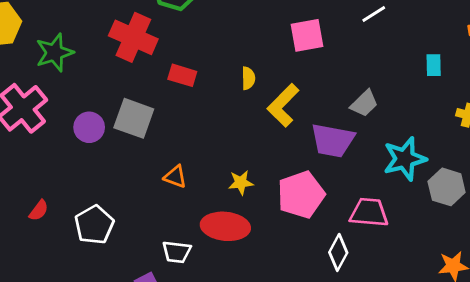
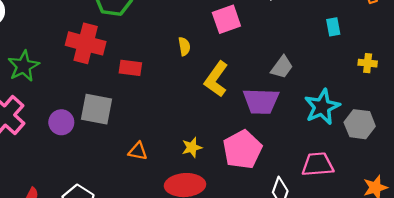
yellow semicircle: (248, 78) -> (184, 46), moved
pink trapezoid: (369, 212) -> (318, 164), moved

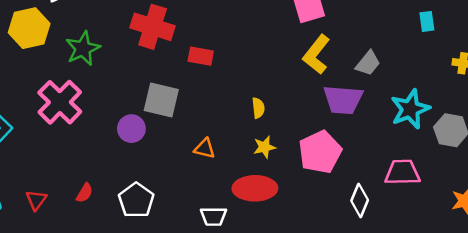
yellow semicircle: (184, 46) -> (258, 108), moved
yellow L-shape: (216, 79) -> (316, 54), moved
purple circle: (61, 122) -> (131, 129), moved

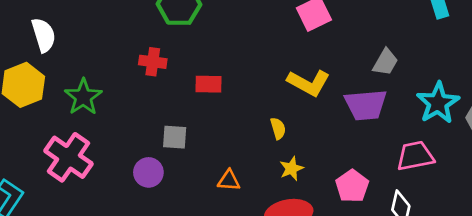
red cross: (153, 27) -> (153, 62), size x0.6
yellow L-shape: (316, 54) -> (309, 83), moved, turned -90
gray square: (161, 100) -> (175, 137), size x0.7
pink pentagon: (320, 152) -> (352, 186), moved, size x0.7
pink trapezoid: (402, 172) -> (415, 156), moved

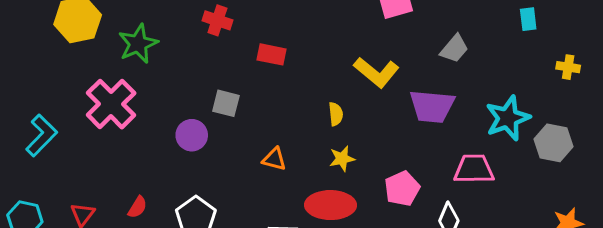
gray trapezoid: (385, 62) -> (454, 49), moved

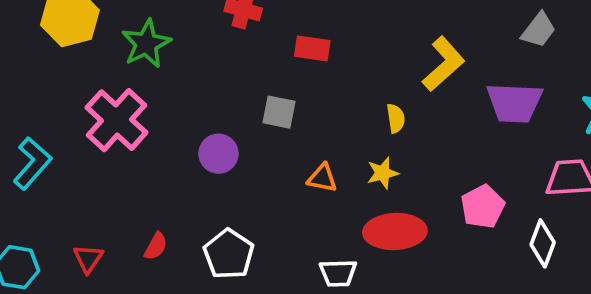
yellow L-shape: (376, 72) -> (444, 64), turned -78
gray square: (226, 103) -> (279, 112), moved
yellow star: (342, 159) -> (383, 173), moved

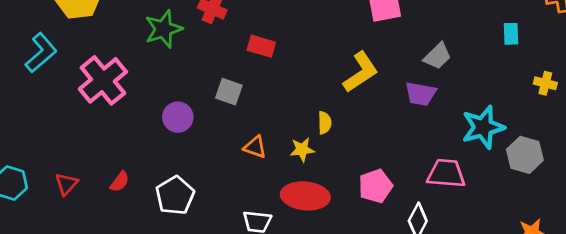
green star: (146, 44) -> (163, 29), moved
purple trapezoid: (514, 103) -> (421, 94), moved, size x0.7
yellow semicircle: (396, 118) -> (325, 123), moved
cyan L-shape: (32, 163) -> (41, 53), moved

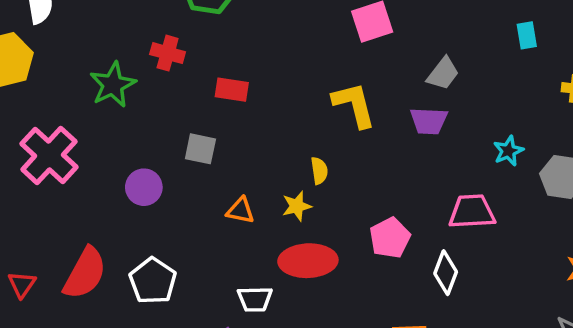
yellow L-shape: (361, 72) -> (354, 105), turned -63
cyan star: (483, 127) -> (508, 151), size x0.6
red semicircle: (120, 182) -> (85, 273), size x2.0

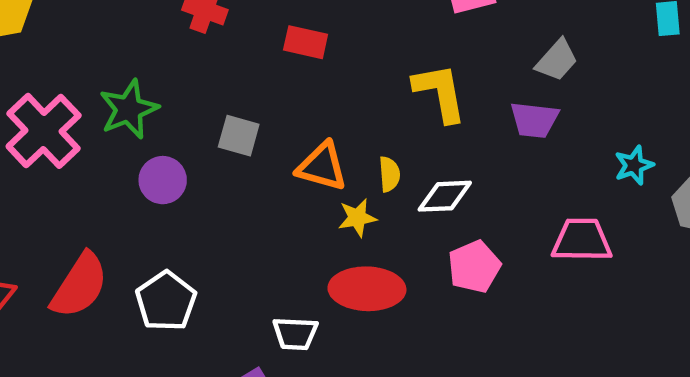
green star: (113, 85) -> (129, 109), moved
red rectangle: (232, 90) -> (306, 42), moved
orange triangle: (241, 211) -> (322, 167), moved, size x1.4
white diamond: (446, 273) -> (445, 196), moved, turned 63

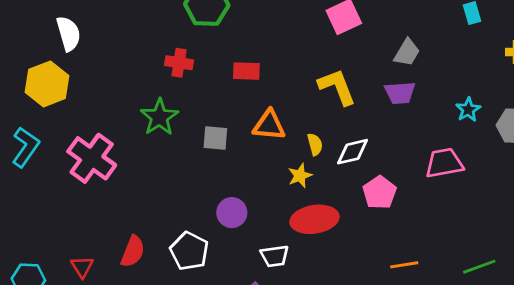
green star: (129, 109) -> (159, 117), moved
orange triangle: (322, 167) -> (269, 125), moved
purple circle: (163, 180) -> (232, 213), moved
red semicircle: (79, 285) -> (133, 251), size x0.7

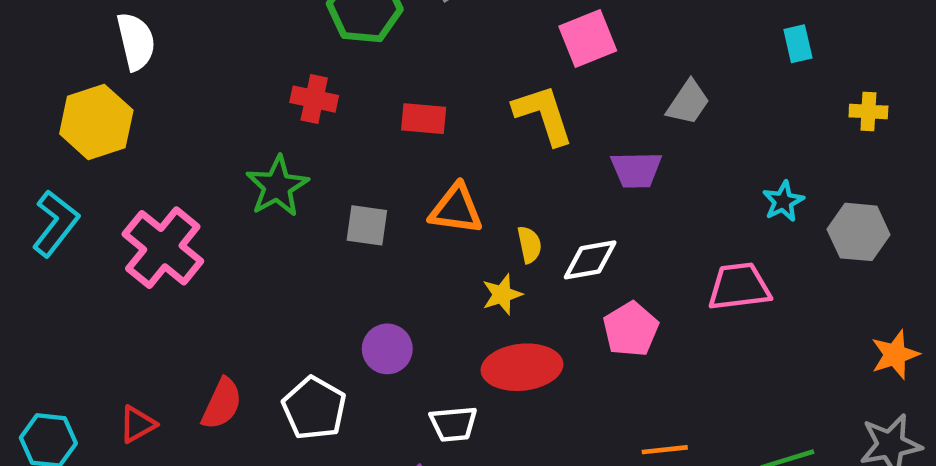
yellow L-shape: (337, 87) -> (543, 115), moved
purple trapezoid: (400, 93) -> (636, 170), moved
red triangle: (82, 267) -> (137, 424), turned 30

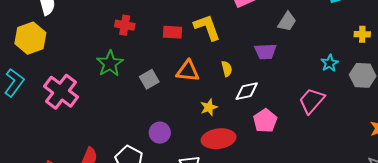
yellow cross: (868, 112) -> (362, 34), moved
yellow L-shape: (543, 115) -> (207, 27), moved
gray square: (367, 225) -> (149, 79), turned -36
yellow semicircle: (529, 245) -> (227, 69), moved
pink trapezoid: (739, 287) -> (312, 101), turned -40

